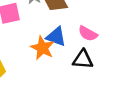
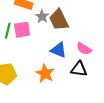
orange star: (42, 48) -> (45, 73), moved

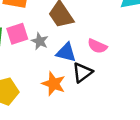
gray star: (42, 16) -> (40, 41), moved
black triangle: (79, 69) -> (82, 72), moved, turned -36

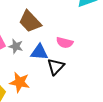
orange star: (54, 84) -> (20, 82), moved

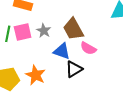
brown trapezoid: (30, 21) -> (73, 29), moved
gray star: (16, 46) -> (44, 31), moved

